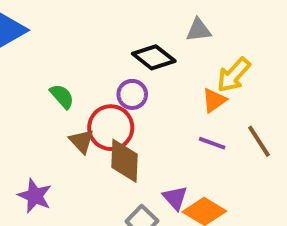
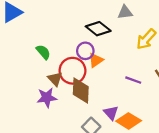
orange triangle: (214, 100) -> (96, 60), moved
purple star: (35, 196) -> (47, 98), moved, turned -30

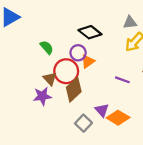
gray triangle: (125, 12) -> (130, 22), moved
green semicircle: (43, 52) -> (47, 47), moved
brown diamond: (81, 91) -> (74, 90), turned 45

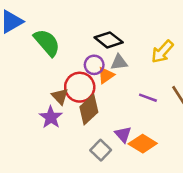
gray triangle: (130, 22) -> (119, 62), moved
green semicircle: (47, 47) -> (47, 43), moved, size x1.6
purple star: (42, 96) -> (51, 117), turned -30

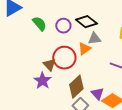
green semicircle: (47, 43) -> (39, 24), size x0.7
purple circle: (94, 65) -> (63, 26), moved
brown diamond: (89, 109) -> (76, 87), moved

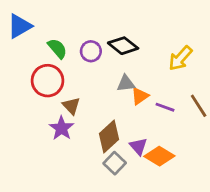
gray triangle: (94, 39) -> (126, 83), moved
orange triangle: (84, 49) -> (140, 96), moved
red circle: (64, 58) -> (48, 81), moved

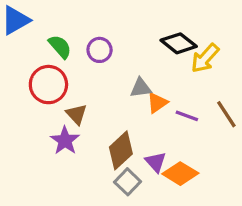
black diamond: (123, 46) -> (179, 43), moved

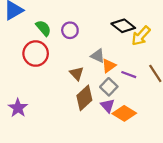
gray triangle: (141, 88) -> (98, 56), turned 32
brown triangle: (76, 114) -> (77, 73), moved
purple star: (65, 141) -> (18, 108), moved
gray square: (128, 182) -> (109, 87), moved

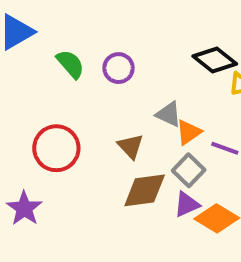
red circle: (36, 54) -> (56, 148), moved
brown diamond: (84, 98) -> (145, 190), turned 35
purple triangle: (108, 106) -> (187, 204), turned 48

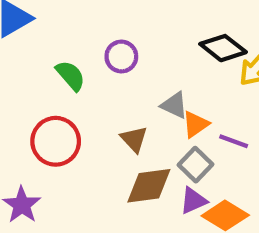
green semicircle: (70, 64) -> (70, 76), moved

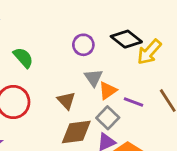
purple circle: (121, 57) -> (83, 45), moved
gray triangle: (174, 105) -> (93, 78), turned 30

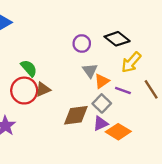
yellow arrow: (149, 52) -> (131, 62), moved
green semicircle: (23, 58) -> (29, 68), moved
brown triangle: (66, 101) -> (43, 89), moved, turned 49

